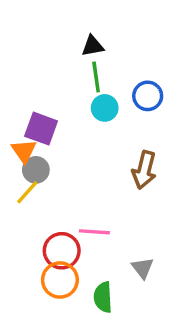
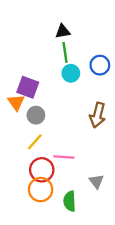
gray circle: (36, 170) -> (36, 115), moved
yellow line: (27, 192) -> (35, 142), moved

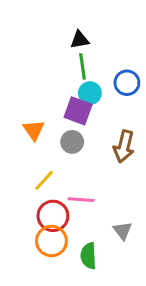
purple square: (28, 87) -> (78, 111), moved
orange triangle: (16, 102) -> (34, 130), moved
gray circle: (36, 115) -> (72, 142), moved

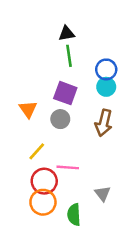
cyan circle: (90, 93) -> (106, 87), moved

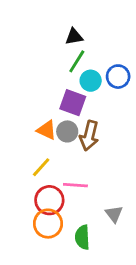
green line: (69, 56) -> (77, 61), turned 40
cyan circle: (106, 87) -> (91, 81), moved
orange triangle: (28, 109) -> (47, 130), moved, turned -30
brown arrow: (104, 123) -> (89, 136), moved

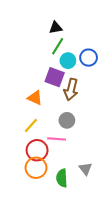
gray circle: (67, 131) -> (67, 120), moved
brown arrow: (89, 136) -> (71, 89), moved
gray triangle: (114, 214) -> (85, 169), moved

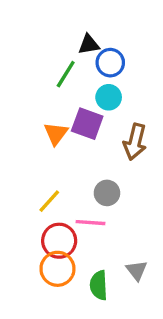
green line: (58, 46) -> (66, 74), moved
blue circle: (89, 58) -> (110, 63), moved
brown arrow: (71, 89) -> (135, 142), moved
orange triangle: (35, 98) -> (56, 134), moved, turned 42

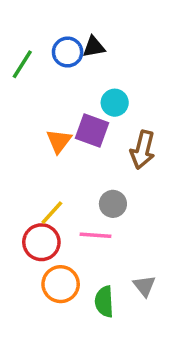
blue circle: (110, 63) -> (68, 52), moved
green line: (66, 74) -> (22, 64), moved
red circle: (59, 241) -> (41, 242), moved

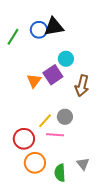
black triangle: (94, 47) -> (54, 27), size x1.5
purple square: (92, 131) -> (53, 75), turned 36
yellow line: (52, 213) -> (45, 121), moved

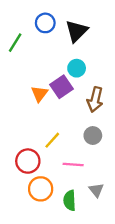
black triangle: (54, 27) -> (77, 31), moved, turned -35
blue circle: (39, 30) -> (45, 23), moved
gray circle: (65, 117) -> (93, 136), moved
pink line: (55, 135) -> (73, 165), moved

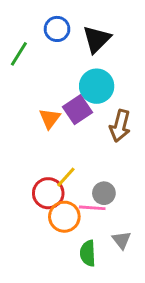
cyan circle: (77, 68) -> (97, 86), size x1.5
gray circle: (93, 136) -> (104, 193), moved
red circle: (28, 161) -> (48, 193), moved
orange circle: (41, 189) -> (64, 217), moved

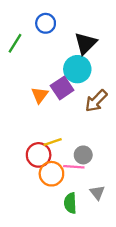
black triangle: (97, 39) -> (86, 43), moved
brown arrow: (120, 126) -> (96, 101), turned 30
yellow line: (66, 177) -> (53, 142), turned 30

